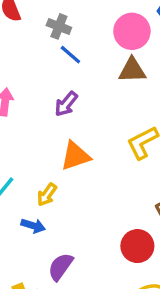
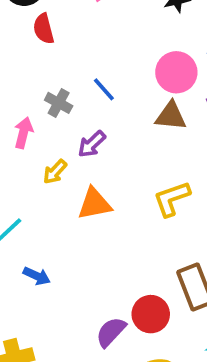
gray cross: (59, 26) -> (59, 103), moved
yellow arrow: (47, 195) -> (55, 172), moved
purple semicircle: (61, 267) -> (111, 332), moved

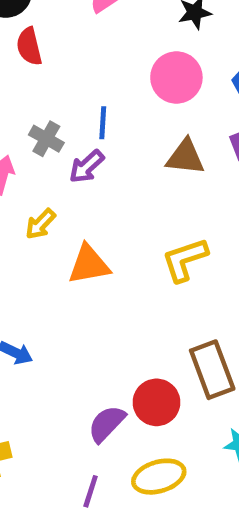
pink circle: (176, 72) -> (176, 77), moved
blue line: (104, 89) -> (103, 123), turned 44
purple arrow: (92, 144) -> (87, 166), moved

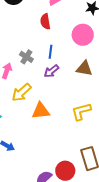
red semicircle: (29, 46) -> (45, 21), moved
purple arrow: (87, 166) -> (51, 71), moved
yellow arrow: (40, 224) -> (21, 93), size x1.5

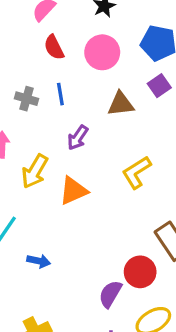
red semicircle: (45, 21) -> (54, 47), moved
gray cross: (26, 57) -> (26, 99), moved
purple arrow: (51, 71) -> (78, 138), moved

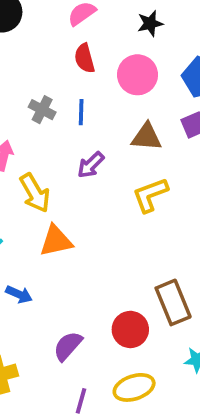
yellow arrow: (35, 171) -> (35, 193), turned -72
yellow L-shape: (136, 172) -> (150, 195), moved
orange triangle: (73, 191) -> (56, 241), moved
purple semicircle: (110, 294) -> (68, 346), moved

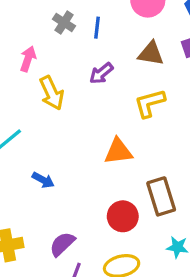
orange triangle: (56, 241) -> (118, 151), moved
blue arrow: (19, 294) -> (43, 180), moved
purple semicircle: (68, 346) -> (62, 244), moved

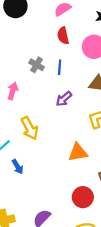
yellow arrow: (52, 93) -> (30, 128), moved
blue arrow: (43, 180) -> (18, 167), moved, turned 32

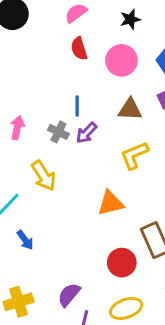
gray cross: (37, 65) -> (58, 132), moved
blue line: (60, 67) -> (77, 106), moved
blue arrow: (18, 167) -> (25, 240), moved

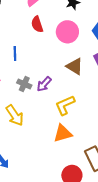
blue line: (77, 106) -> (15, 54), moved
brown triangle: (130, 109) -> (75, 66), turned 30
yellow L-shape: (134, 155) -> (65, 105), moved

